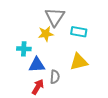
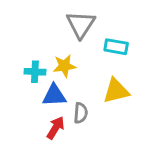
yellow star: (46, 34) -> (64, 66), moved

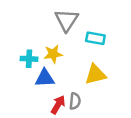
gray semicircle: (81, 113) -> (75, 101), moved
red arrow: (56, 128) -> (58, 105), moved

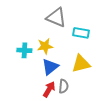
gray triangle: (66, 20) -> (56, 17), turned -40
blue triangle: (45, 78) -> (50, 67), moved, turned -36

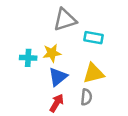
gray triangle: (56, 17) -> (65, 20), turned -40
gray semicircle: (64, 86) -> (86, 97), moved

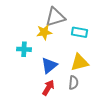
yellow star: (52, 53) -> (44, 32), moved

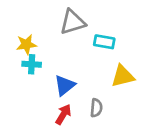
yellow star: (44, 32) -> (26, 44), moved
yellow triangle: (80, 62) -> (123, 76), moved

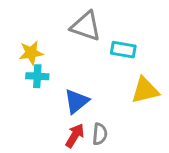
gray triangle: (73, 22) -> (86, 26), turned 36
gray semicircle: (96, 108) -> (100, 134), moved

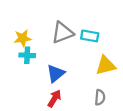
gray triangle: (86, 26) -> (62, 33), moved, turned -40
gray semicircle: (100, 134) -> (100, 97), moved

